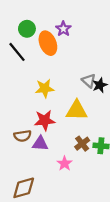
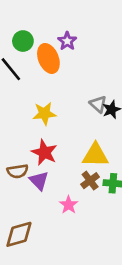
yellow triangle: (77, 110) -> (95, 155), moved
red star: (45, 120) -> (44, 152), turned 30
purple triangle: (40, 144) -> (39, 181), turned 42

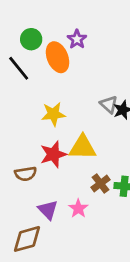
red star: (44, 152) -> (53, 154), turned 30
yellow triangle: (95, 155) -> (82, 147), moved
purple triangle: (39, 181) -> (48, 210), moved

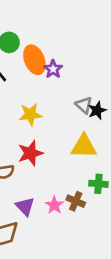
purple star: (77, 39) -> (53, 69), moved
yellow triangle: (82, 147) -> (84, 146), moved
brown cross: (101, 183) -> (76, 201), moved, turned -30

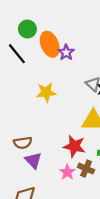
red star: (30, 153) -> (74, 146), moved, turned 30
purple triangle: (25, 207) -> (33, 160), moved

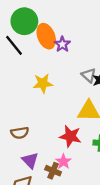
green circle: (27, 29) -> (24, 21), size x1.5
purple triangle: (33, 160) -> (30, 160), moved
brown cross: (86, 169) -> (53, 171), moved

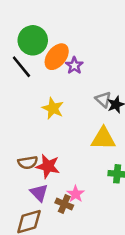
orange ellipse: (46, 36) -> (57, 57), turned 60
yellow star: (43, 83) -> (53, 108), turned 30
red star: (70, 136) -> (48, 166), moved

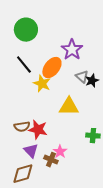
orange ellipse: (57, 57) -> (52, 68), moved
purple star: (74, 65) -> (72, 50), moved, size x1.5
black line: (21, 67) -> (24, 65), moved
yellow triangle: (103, 139) -> (69, 107), moved

